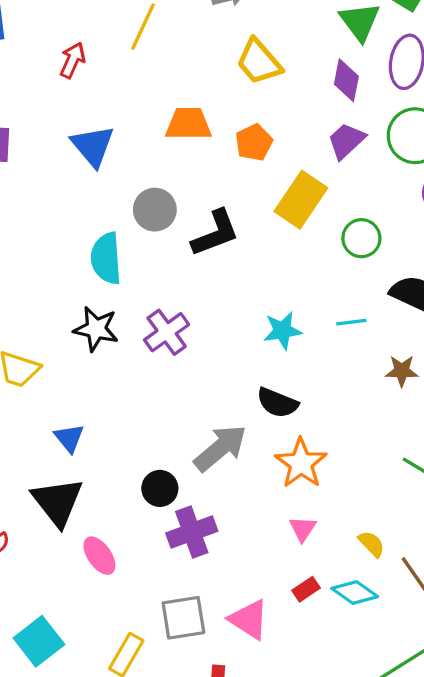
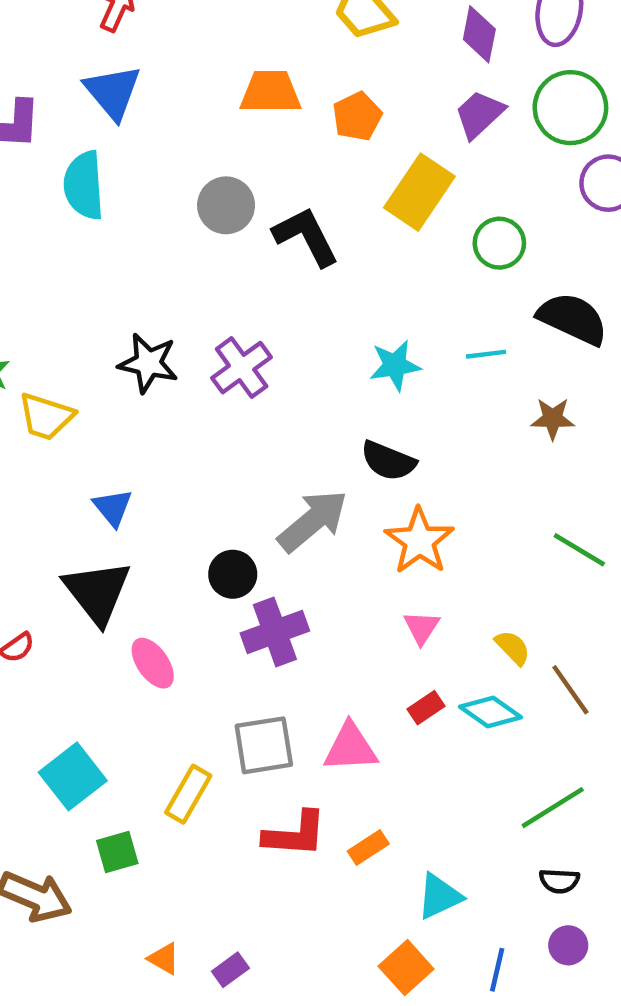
blue triangle: (93, 146) -> (113, 92), moved
black L-shape: (215, 233) -> (306, 236), turned -96
cyan semicircle: (106, 258) -> (84, 185), moved
pink triangle: (249, 619) -> (350, 748), turned -36

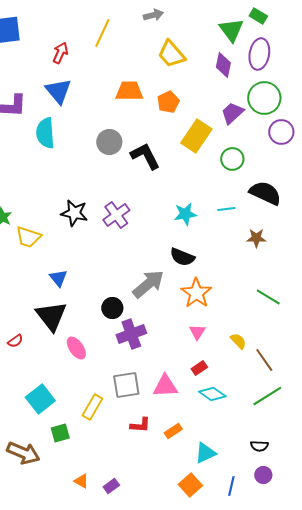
purple trapezoid: (479, 114) -> (232, 113), moved
cyan diamond: (490, 712) -> (212, 394), moved
green line: (553, 808) -> (267, 396), moved
red L-shape: (295, 834) -> (140, 425), size x0.7

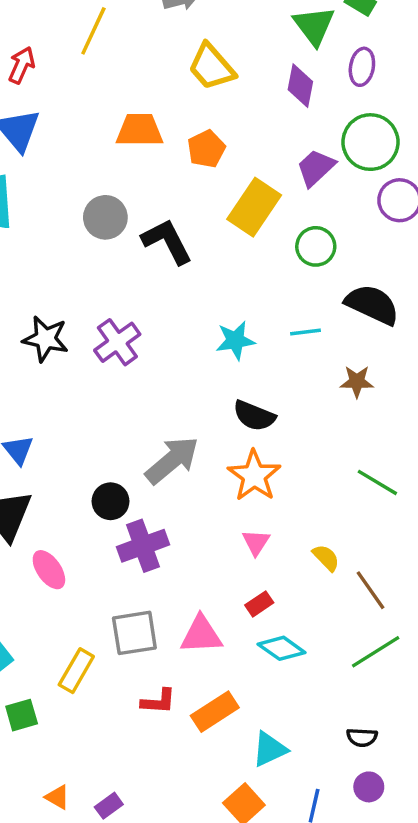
purple ellipse: (259, 54) -> (362, 67), size x0.7
black semicircle: (182, 257) -> (254, 416), moved
orange rectangle: (173, 431) -> (215, 712), size x1.5

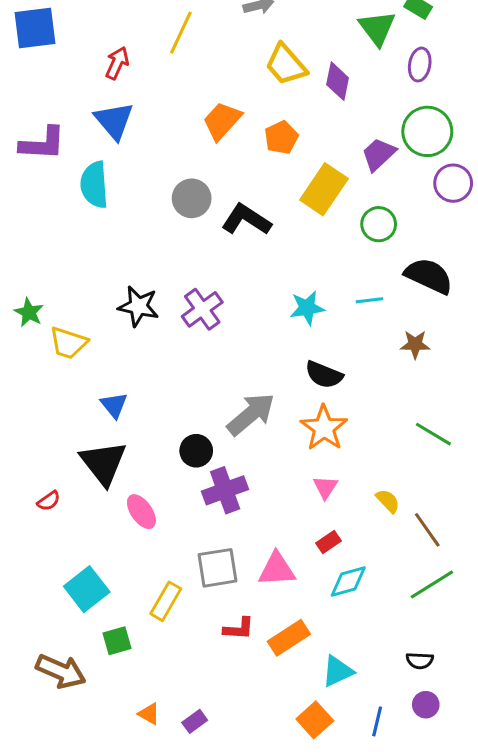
purple diamond: (300, 86) -> (338, 81), moved
orange trapezoid: (140, 130) -> (222, 121), turned -48
black L-shape: (167, 241) -> (246, 220), turned -30
cyan diamond: (282, 648) -> (348, 582), turned -51

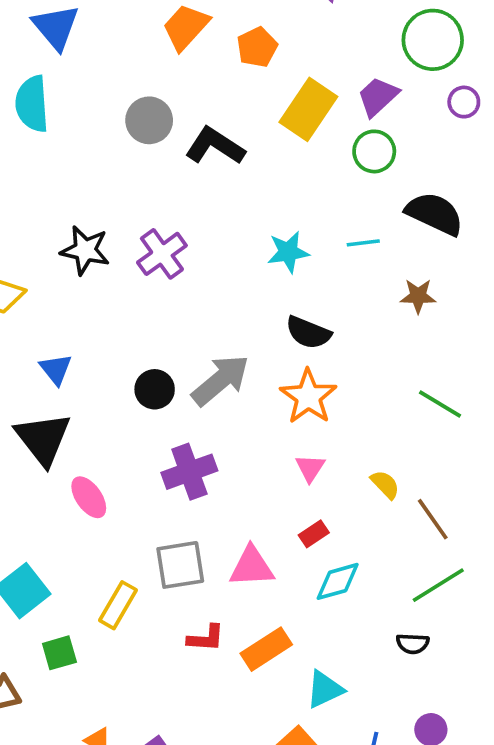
purple trapezoid: (379, 154) -> (378, 97), moved
purple circle: (453, 183) -> (464, 102), size x0.7
black circle: (196, 451) -> (155, 389), moved
black semicircle: (420, 661) -> (413, 644), moved

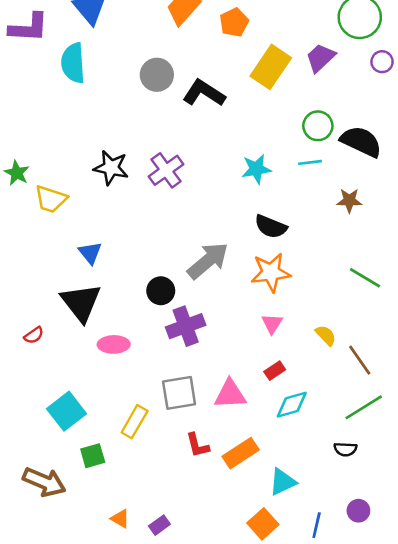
green circle: (374, 151) -> (318, 126), moved
black circle: (155, 389) -> (161, 291), moved
orange star: (308, 397) -> (271, 272), turned 30
pink ellipse: (89, 497) -> (114, 344), turned -56
red L-shape: (206, 638) -> (197, 445), turned 72

